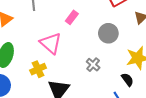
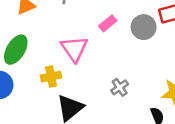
gray circle: (108, 33) -> (144, 27), moved

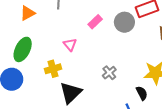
pink triangle: (74, 49) -> (70, 45), size x0.6

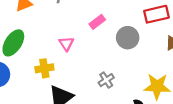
gray circle: (124, 22) -> (128, 38), moved

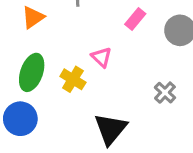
yellow cross: (44, 68) -> (73, 79), moved, turned -36

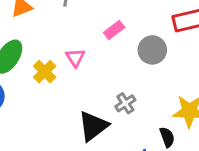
black triangle: (111, 129) -> (93, 126), moved

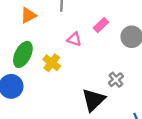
pink triangle: (75, 58) -> (74, 39), moved, turned -32

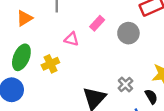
yellow cross: (52, 63) -> (50, 64), turned 30
gray cross: (116, 80) -> (125, 84), moved

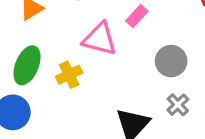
gray circle: (128, 33) -> (171, 61), moved
pink triangle: (72, 39) -> (100, 39), size x1.6

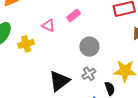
pink triangle: (100, 39) -> (48, 25), size x0.6

